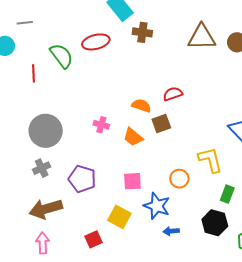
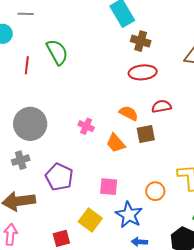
red ellipse: (96, 42) -> (143, 72), moved

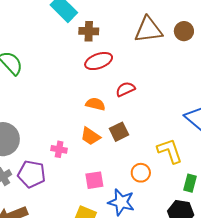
pink cross: (86, 126) -> (59, 149), moved
brown square: (146, 134) -> (119, 132), moved
purple pentagon: (59, 177) -> (32, 174), moved

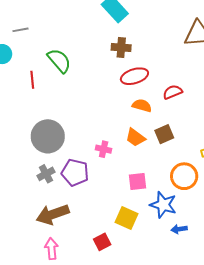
brown cross: (89, 31) -> (121, 48), moved
red ellipse: (99, 61) -> (134, 76), moved
orange circle: (141, 173) -> (184, 176), size x1.4

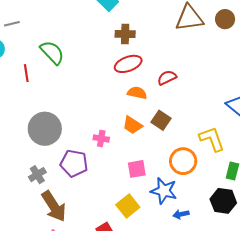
brown cross: (121, 48) -> (125, 34), moved
brown square: (164, 134) -> (161, 120), turned -30
gray cross: (46, 174) -> (37, 175), moved
brown arrow: (53, 214) -> (54, 206), turned -100
yellow square: (126, 218) -> (128, 206), turned 30

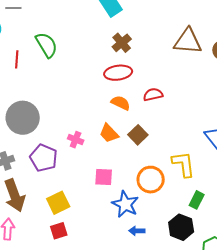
brown cross: (125, 34) -> (122, 43), turned 36
yellow square: (128, 206) -> (58, 203), moved

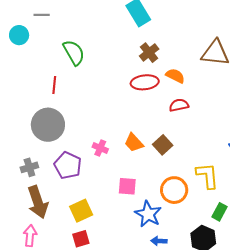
red line: (17, 59) -> (54, 85), moved
orange semicircle: (121, 103) -> (175, 76), moved

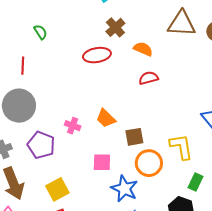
green semicircle: (74, 53) -> (40, 32), size x0.6
red ellipse: (145, 82) -> (97, 55), moved
brown square: (163, 145) -> (134, 137), moved, turned 36

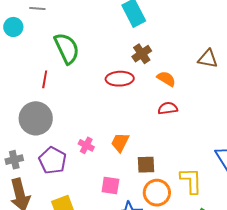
brown triangle: (182, 24) -> (208, 59), size x0.7
green semicircle: (40, 32) -> (67, 48), size x2.0
orange trapezoid: (106, 118) -> (120, 142), turned 65

